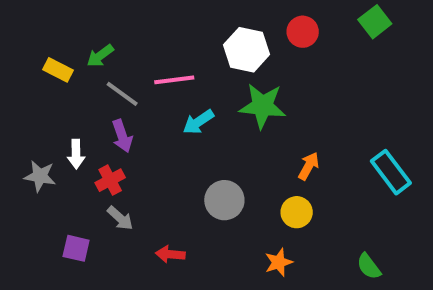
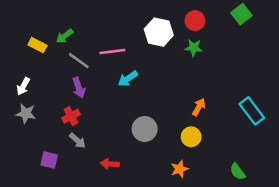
green star: (263, 106) -> (194, 48), moved, size x0.6
white arrow: (76, 154) -> (23, 86), moved, turned 30

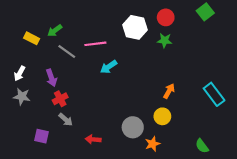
purple arrow: (79, 88) -> (51, 78), moved
gray circle: (145, 129) -> (133, 127), moved

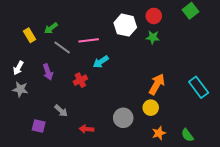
yellow rectangle: (32, 38) -> (29, 35), turned 32
orange arrow: (169, 91) -> (157, 84), size x1.5
red cross: (60, 99) -> (80, 80), moved
orange star: (153, 144) -> (159, 133), moved

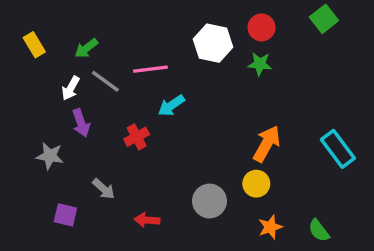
yellow rectangle: (29, 35) -> (34, 45), moved
white arrow: (18, 68) -> (71, 88), moved
gray star: (20, 89) -> (50, 156), moved

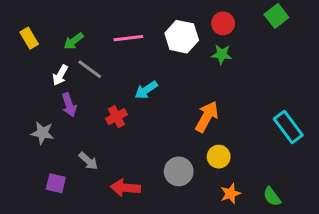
pink line: (150, 69) -> (128, 38), moved
orange arrow: (267, 144) -> (207, 117), moved
red arrow: (147, 220) -> (125, 188), size x1.4

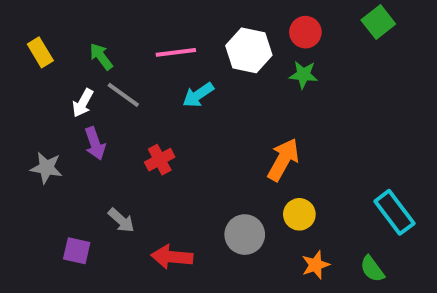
green arrow: (74, 41) -> (101, 56), turned 90
cyan arrow: (146, 90) -> (198, 95), moved
cyan rectangle: (288, 127) -> (394, 212), moved
gray star: (42, 133) -> (46, 168), moved

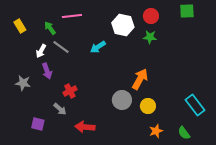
green square: (378, 22) -> (187, 11), turned 35
pink line: (176, 52) -> (72, 16), moved
red cross: (160, 160) -> (70, 91), moved
gray circle: (245, 235) -> (122, 100), moved

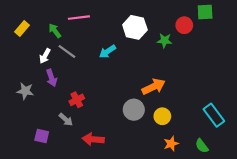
red circle: (151, 16) -> (184, 25), moved
yellow rectangle: (20, 26) -> (22, 28), turned 72
orange arrow: (140, 79) -> (154, 87), turned 35

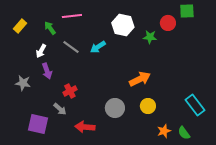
gray line: (67, 52) -> (71, 47), moved
gray circle: (134, 110) -> (115, 108), moved
purple square: (42, 136) -> (38, 124), size x1.5
orange star: (171, 144) -> (164, 131), moved

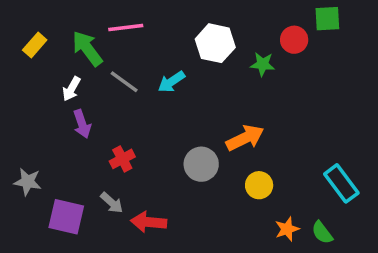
green arrow: (50, 28) -> (87, 48), size x1.5
gray star: (23, 83) -> (28, 182), moved
gray circle: (115, 108) -> (201, 164), moved
gray arrow: (60, 109) -> (112, 203), moved

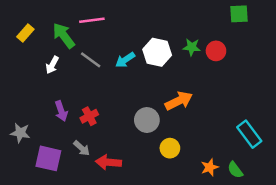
red circle: (294, 40) -> (216, 51), moved
white hexagon: (215, 43) -> (157, 52), moved
purple arrow: (82, 124) -> (61, 111), moved
yellow circle: (259, 185) -> (170, 148), moved

